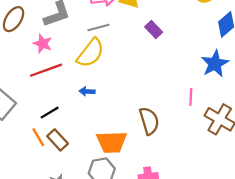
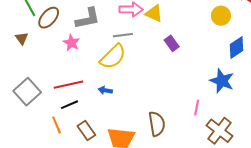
blue star: (215, 64) -> (222, 81), turned -30
red line: (46, 70) -> (69, 85), moved
brown rectangle: (58, 140) -> (86, 130), moved

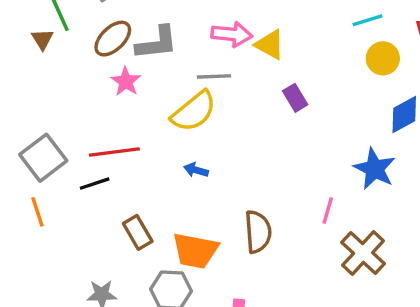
brown ellipse: (49, 18) -> (113, 39), moved
brown triangle: (22, 38) -> (42, 39), moved
blue arrow: (105, 90) -> (196, 170), moved
black line: (70, 105) -> (95, 184), moved
orange line: (57, 125) -> (38, 212), moved

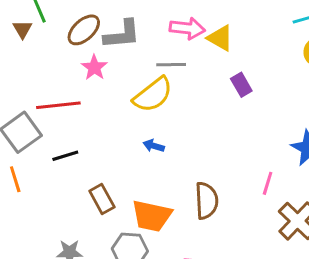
red line: (114, 152) -> (58, 105), moved

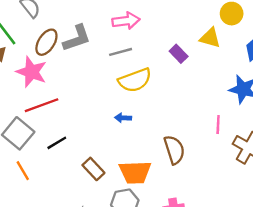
yellow triangle: (220, 38) -> (210, 38), moved
pink star: (94, 68) -> (31, 72), moved, size x1.5
yellow semicircle: (153, 95) -> (135, 80), moved, turned 32

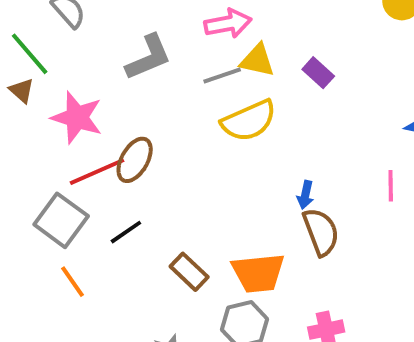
yellow triangle: (210, 38) -> (257, 60), moved
brown ellipse: (46, 42) -> (135, 160), moved
blue arrow: (123, 118) -> (305, 195), moved, turned -77

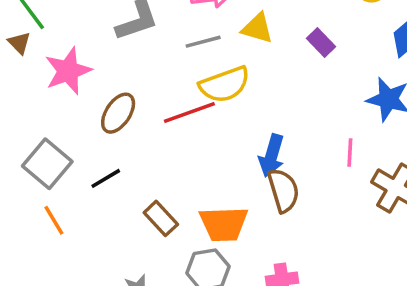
yellow triangle: (257, 60) -> (257, 28), moved
purple rectangle: (318, 73) -> (321, 43), moved
pink star: (77, 117) -> (68, 71), turned 30
red line: (97, 172) -> (189, 112), moved
blue arrow: (305, 195) -> (272, 156), size x1.6

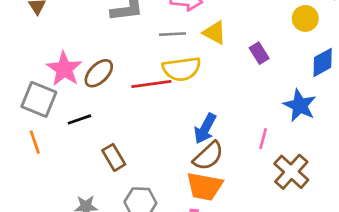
pink star: (68, 71) -> (64, 69), moved, turned -30
gray square: (47, 164) -> (39, 99), turned -30
brown semicircle: (283, 190) -> (208, 156), turned 52
orange trapezoid: (224, 224) -> (205, 186), moved

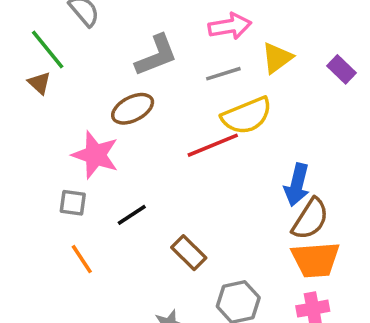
yellow triangle: (214, 33) -> (277, 58), turned -50
brown ellipse: (99, 73) -> (133, 109), moved, turned 32
gray square: (39, 99) -> (73, 203), size x0.6

